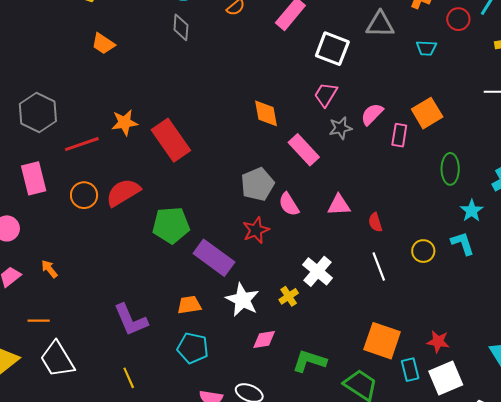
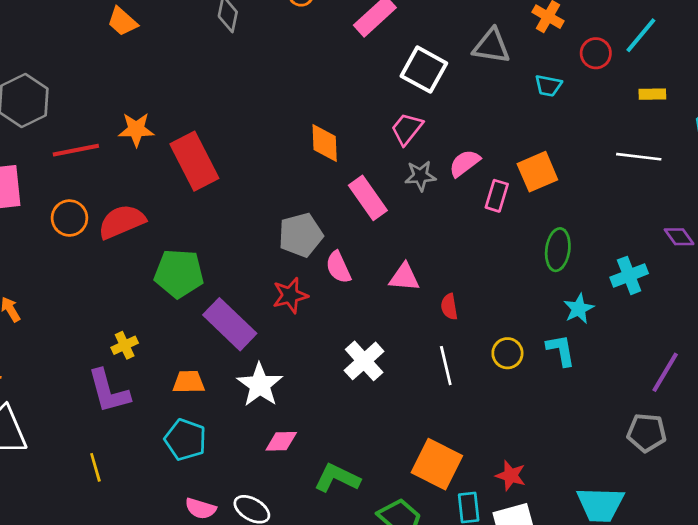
yellow cross: (289, 296) -> (125, 345), moved

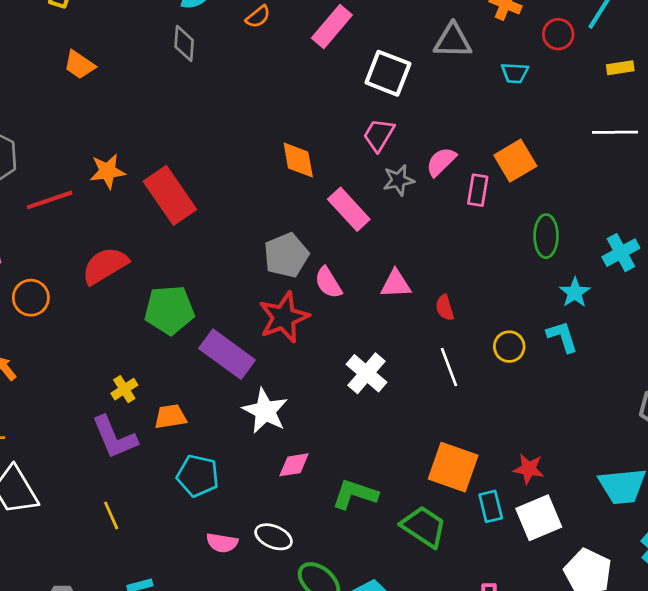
orange circle: (69, 218) -> (31, 298), moved
red star: (290, 295) -> (284, 317), size x1.4
orange trapezoid: (189, 382) -> (170, 417), moved

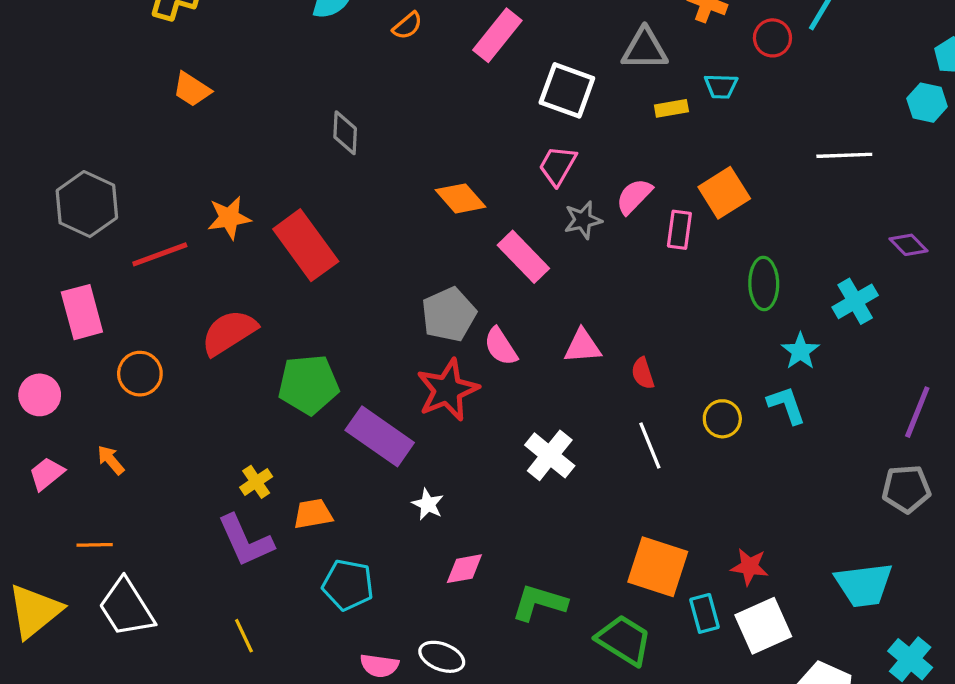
gray diamond: (184, 43) -> (345, 133), moved
yellow rectangle: (620, 68) -> (671, 108), moved
orange diamond: (298, 160) -> (460, 198), turned -30
white star: (265, 411) -> (428, 504), size x0.6

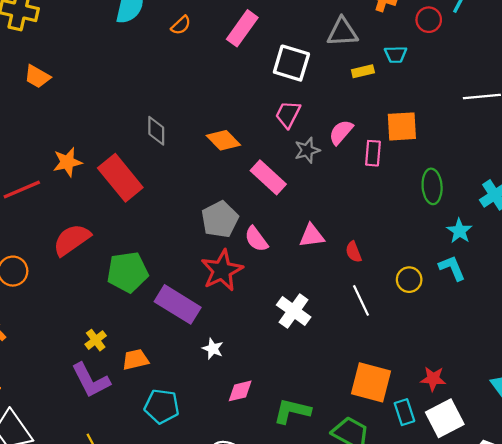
gray diamond: (345, 133) -> (156, 131), moved
orange square: (724, 193) -> (402, 126), turned 32

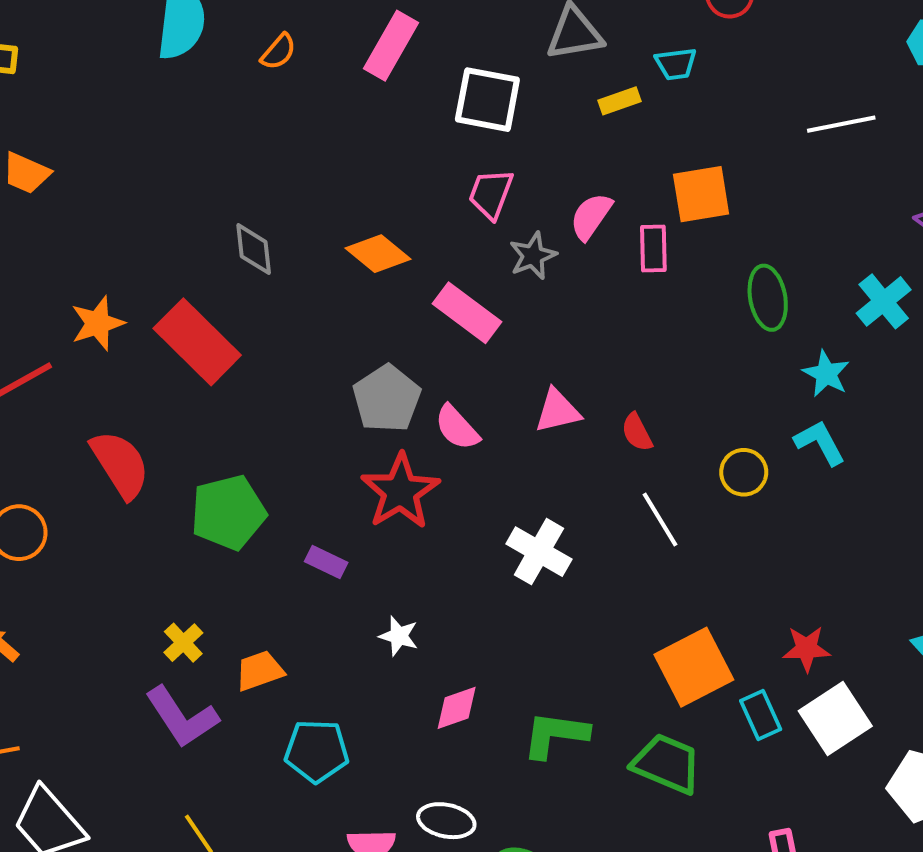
red semicircle: (72, 240) -> (120, 464), turned 99
purple rectangle: (178, 304) -> (326, 562), size x0.5
orange square: (371, 382) -> (694, 667), turned -36

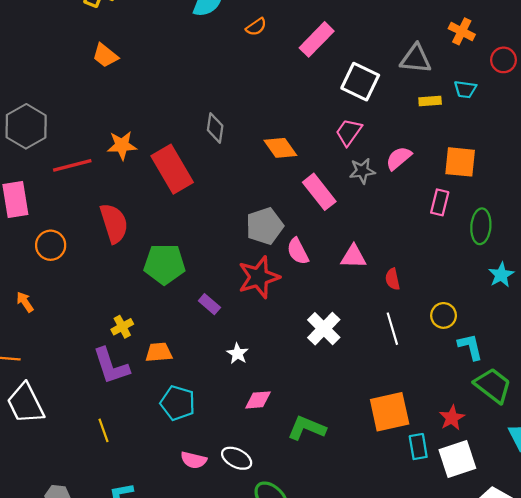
pink rectangle: (653, 248) -> (440, 202), moved
cyan L-shape: (820, 443) -> (470, 347), moved
red star: (807, 649) -> (452, 418), turned 30
green trapezoid: (667, 764) -> (493, 385), moved

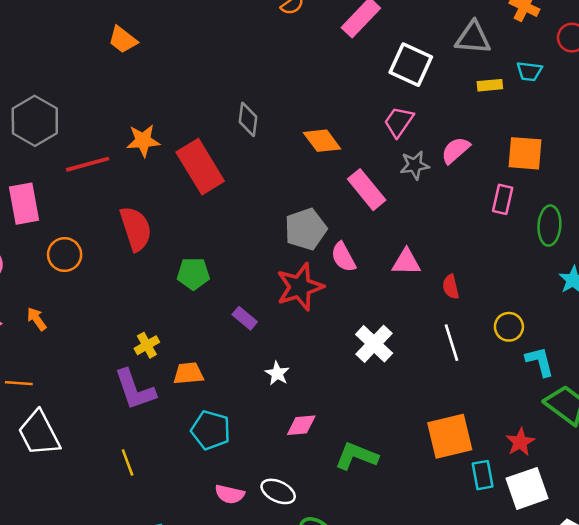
green pentagon: (164, 264) -> (193, 274), size x0.7

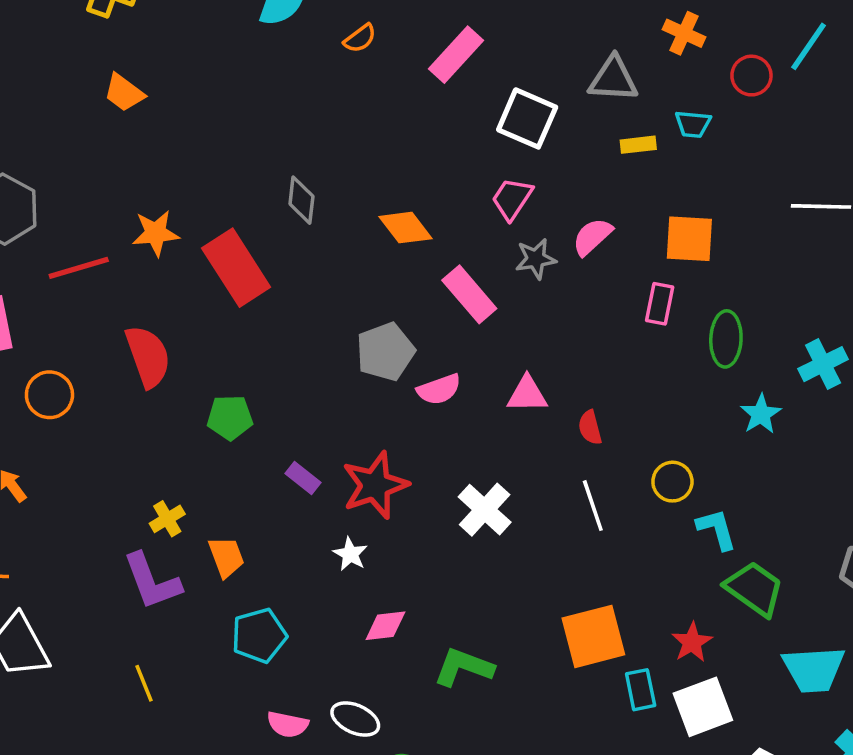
pink semicircle: (343, 257) -> (439, 389), turned -80
red star: (300, 287) -> (375, 485), moved
orange trapezoid: (188, 373) -> (226, 557), turned 76
cyan pentagon: (211, 430) -> (259, 636), turned -30

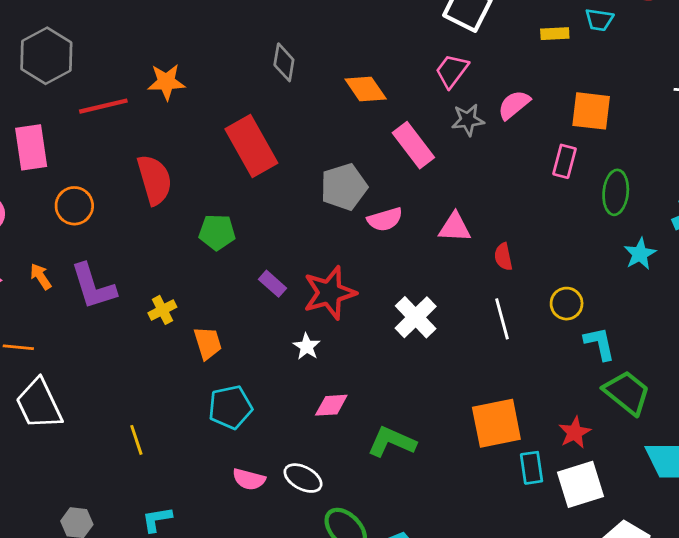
red rectangle: (236, 268) -> (251, 146), moved
purple L-shape: (152, 581) -> (93, 286), moved

